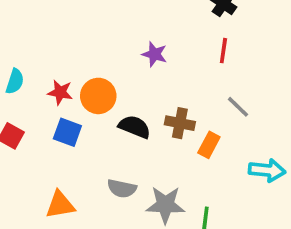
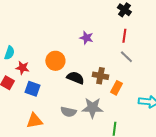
red star: (60, 92) -> (22, 68), moved
gray line: (238, 107) -> (126, 57), moved
blue square: (67, 132) -> (32, 89), moved
gray star: (165, 205) -> (92, 108), moved

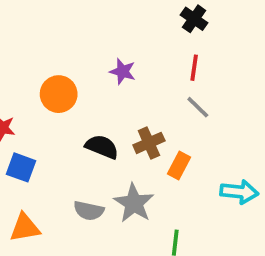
orange circle: (55, 61) -> (59, 94), moved
brown cross: (100, 76) -> (149, 143), turned -35
gray star: (92, 108) -> (134, 203), turned 30

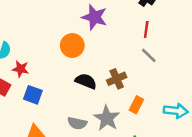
purple star: (123, 71) -> (94, 17), moved, size x1.5
orange circle: (59, 94) -> (72, 46), moved
orange rectangle: (179, 166) -> (136, 105), moved

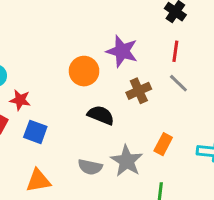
purple star: (94, 17) -> (122, 51), moved
brown cross: (117, 79) -> (139, 91), moved

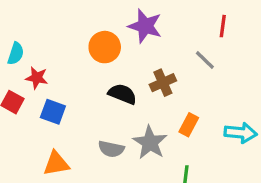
red line: (175, 51) -> (223, 26), moved
brown cross: (139, 91) -> (163, 83), moved

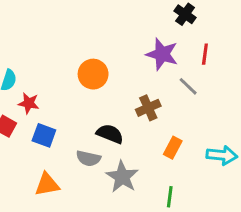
purple star: (145, 26) -> (162, 54), moved
black semicircle: (122, 94) -> (110, 134), moved
gray star: (150, 143) -> (122, 177), moved
gray semicircle: (111, 149) -> (88, 158), moved

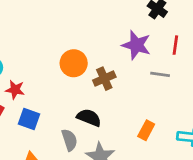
gray line: (188, 86) -> (160, 74), turned -36
brown cross: (148, 108) -> (104, 79), moved
gray semicircle: (88, 158) -> (69, 140), turned -120

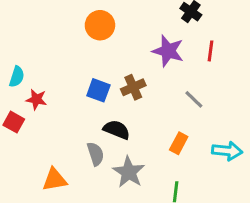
orange circle: (74, 63) -> (100, 25), moved
gray line: (160, 74) -> (194, 99), moved, turned 36
blue square: (29, 119) -> (98, 90), moved

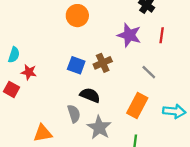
orange rectangle: (179, 143) -> (137, 106), size x1.5

